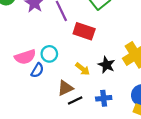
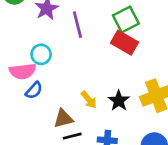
red rectangle: (84, 31) -> (124, 43), moved
cyan circle: (49, 54) -> (41, 54), moved

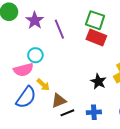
green square: (126, 20) -> (95, 20), turned -36
blue semicircle: (34, 90) -> (26, 97), moved, size x1.6
yellow arrow: (89, 100) -> (43, 85), moved

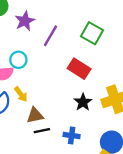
purple line: (59, 29) -> (51, 36), turned 42
red rectangle: (96, 38) -> (79, 69), moved

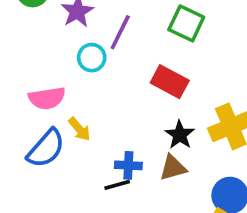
cyan circle: (18, 60) -> (92, 58), moved
brown triangle: (35, 115) -> (173, 168), moved
blue cross: (72, 135) -> (128, 165), moved

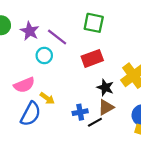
purple line: (120, 32) -> (57, 37), turned -65
red rectangle: (170, 82) -> (92, 58), turned -35
black line: (117, 185) -> (95, 122), moved

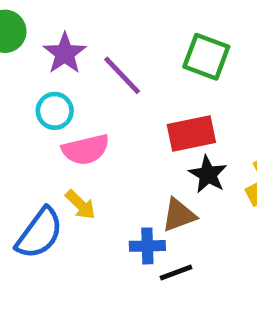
cyan circle: (44, 55) -> (55, 111), moved
pink semicircle: (24, 85) -> (86, 150), moved
black star: (105, 88) -> (208, 174), moved
brown triangle: (106, 107) -> (179, 215), moved

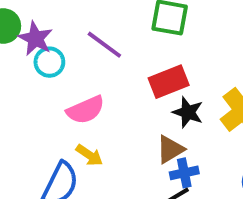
purple star: (65, 53) -> (35, 39), moved
cyan circle: (55, 111) -> (49, 62), moved
blue cross: (147, 246) -> (184, 173), moved

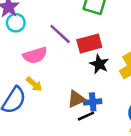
purple line: (104, 45) -> (60, 34), moved
brown triangle: (170, 149) -> (76, 99), moved

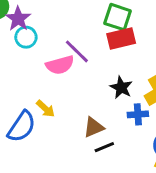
red rectangle: (89, 43) -> (121, 39), moved
pink semicircle: (35, 55) -> (60, 65), moved
blue cross: (93, 102) -> (138, 114), moved

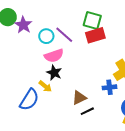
cyan circle: (26, 37) -> (46, 36), moved
purple line: (77, 51) -> (64, 35), moved
black star: (121, 88) -> (54, 73), moved

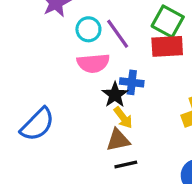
black star: (54, 73) -> (115, 95), moved
yellow arrow: (45, 86) -> (123, 118), moved
blue cross: (110, 87) -> (132, 82), moved

